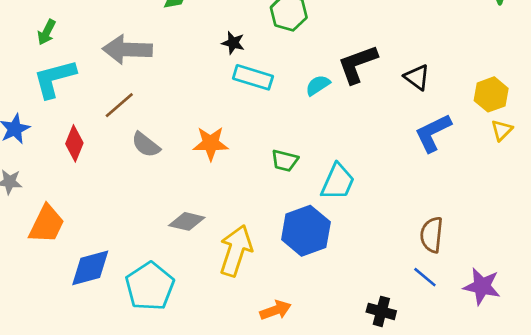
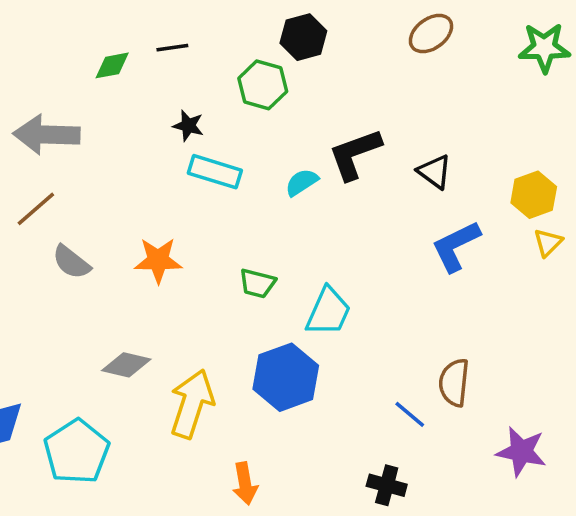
blue line: (425, 277) -> (410, 414), moved
orange arrow: (275, 310) -> (245, 484), turned 100

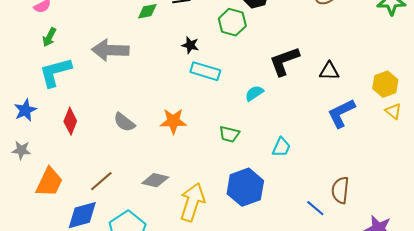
black triangle: (435, 172) -> (329, 71), turned -35
cyan semicircle: (302, 182) -> (254, 93), moved
brown line: (36, 209) -> (101, 181), moved
yellow triangle: (548, 243) -> (393, 111), turned -36
cyan trapezoid: (328, 312) -> (281, 147), moved, size x0.7

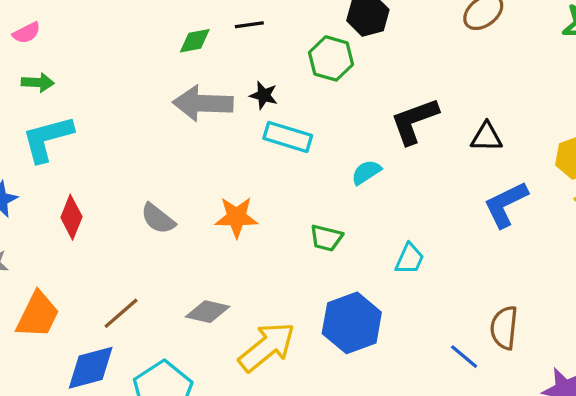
green arrow: (49, 37) -> (38, 82), turned -114
gray arrow: (110, 50) -> (203, 103), moved
yellow arrow: (192, 202) -> (267, 347), turned 33

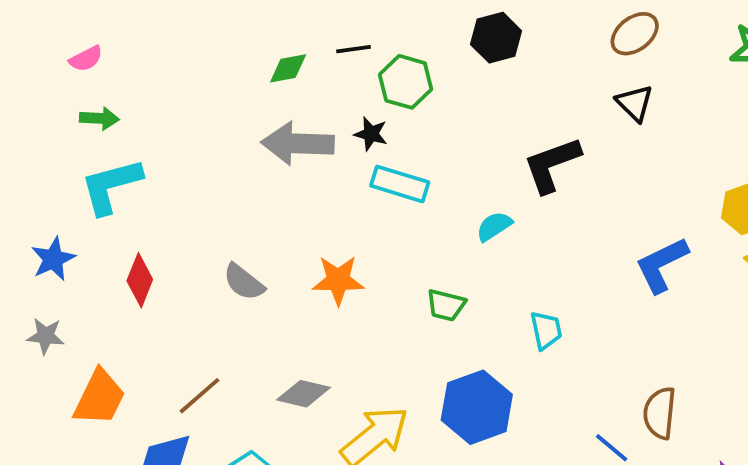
green hexagon: (331, 58) -> (406, 82), moved
black triangle: (486, 137) -> (635, 103), moved, turned 44
cyan trapezoid: (410, 259) -> (546, 330), turned -36

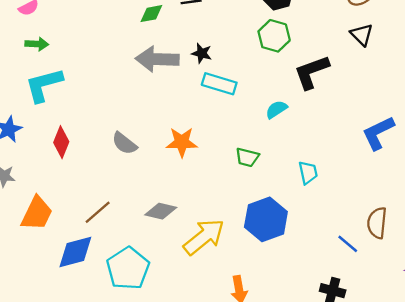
green hexagon: (406, 82) -> (274, 36), moved

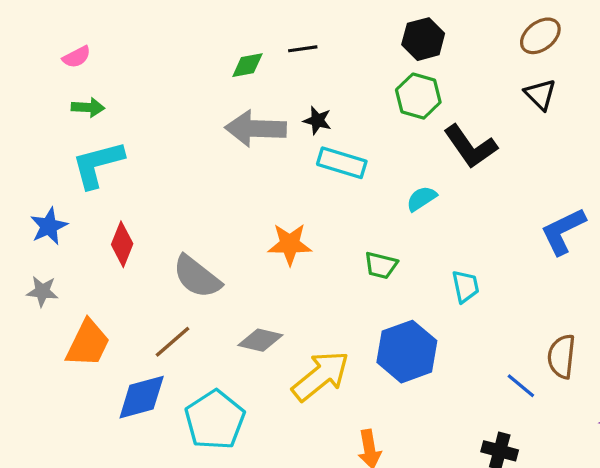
black L-shape: (312, 72) -> (470, 146), turned -105
gray semicircle: (124, 143) -> (197, 277), moved, size x1.4

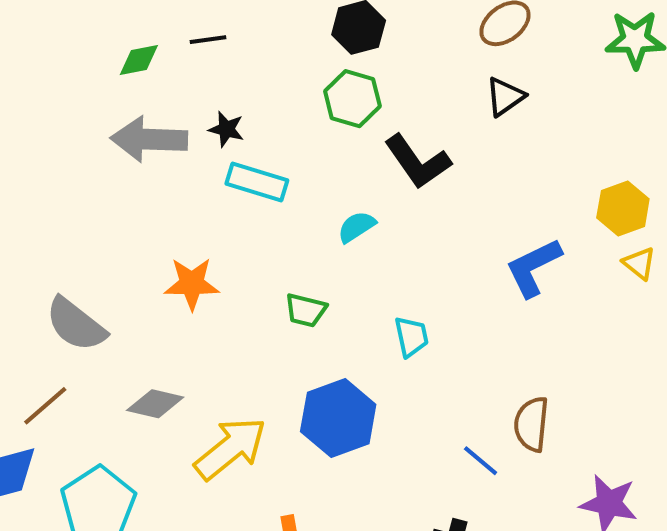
black triangle: (540, 94) -> (505, 97), turned 40

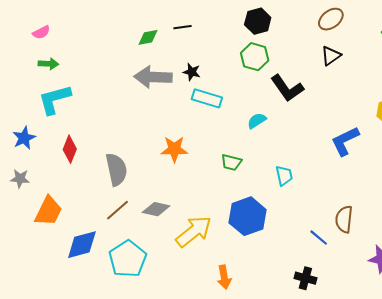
gray semicircle: (76, 324) -> (116, 169), turned -140
brown line: (45, 406) -> (117, 210), moved

